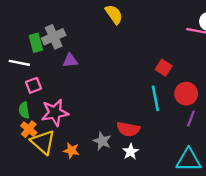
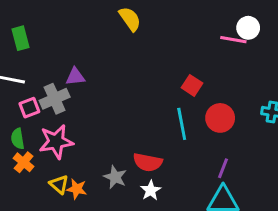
gray cross: (54, 37) -> (55, 99), moved
green rectangle: (36, 43) -> (21, 38), moved
purple line: (191, 118) -> (223, 168), moved
yellow triangle: (43, 142) -> (59, 184), moved, size x0.6

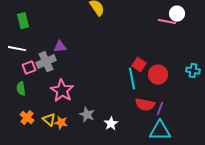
red square: (192, 85) -> (139, 65), moved
pink star: (56, 142) -> (62, 91), moved, turned -30
orange cross: (24, 162) -> (27, 118), moved
red semicircle: (148, 162) -> (145, 105), moved

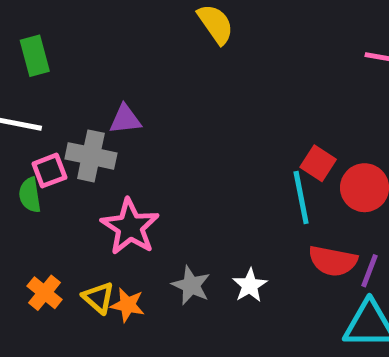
gray cross: (46, 62) -> (91, 156), turned 36
green semicircle: (21, 89) -> (30, 195), moved
white star: (111, 124) -> (250, 285), moved

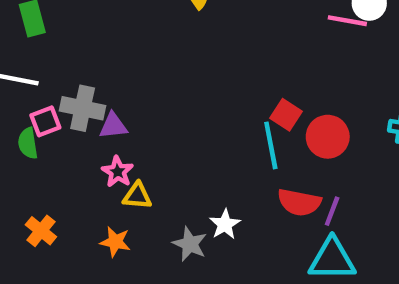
purple triangle: (125, 119) -> (113, 126), moved
pink star: (130, 227) -> (118, 172), size x0.6
gray star: (191, 285) -> (190, 244), moved
yellow triangle: (98, 298) -> (137, 196), moved, turned -36

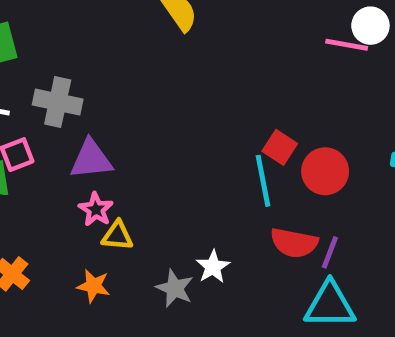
gray cross: (83, 108) -> (58, 102), moved
purple triangle: (113, 126) -> (91, 159), size x1.4

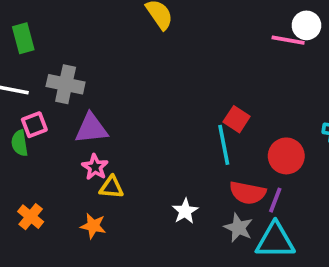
red circle: (325, 171) -> (286, 156), moved
gray star: (175, 288) -> (238, 228), moved

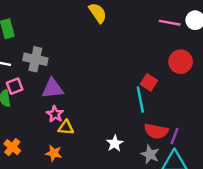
pink line: (288, 40) -> (170, 23), moved
red circle: (286, 156) -> (181, 62), moved

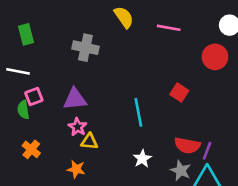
pink line: (170, 23) -> (169, 28), moved
gray cross: (35, 59) -> (85, 48), moved
red circle: (181, 62) -> (215, 57), moved
cyan line: (140, 99) -> (138, 112), moved
orange cross: (12, 147) -> (31, 149), moved

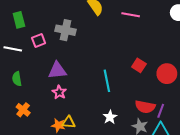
red circle: (215, 57) -> (167, 74), moved
pink square: (34, 97) -> (39, 41), moved
yellow triangle: (89, 141) -> (69, 122), moved

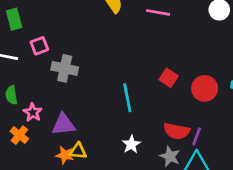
gray cross: (65, 30) -> (65, 68), moved
purple triangle: (57, 71) -> (63, 124), moved
pink star: (59, 92) -> (33, 112), moved

